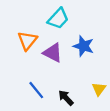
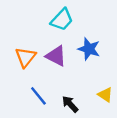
orange triangle: (27, 41) -> (26, 57), moved
yellow triangle: (99, 89) -> (105, 95), turned -32

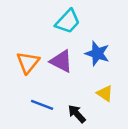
yellow triangle: (105, 95) -> (105, 93), moved
blue line: (38, 96) -> (42, 105), turned -30

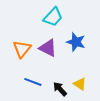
yellow triangle: (105, 93) -> (80, 84), moved

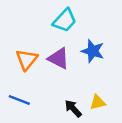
blue line: (33, 82) -> (19, 100), moved
yellow triangle: (80, 84) -> (98, 102), turned -48

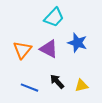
blue line: (19, 100) -> (30, 88), moved
black arrow: (73, 109) -> (57, 81), moved

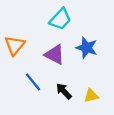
orange triangle: (22, 50) -> (15, 45), moved
blue line: (30, 88) -> (33, 82), moved, turned 30

